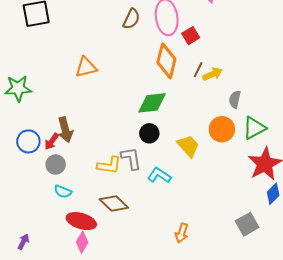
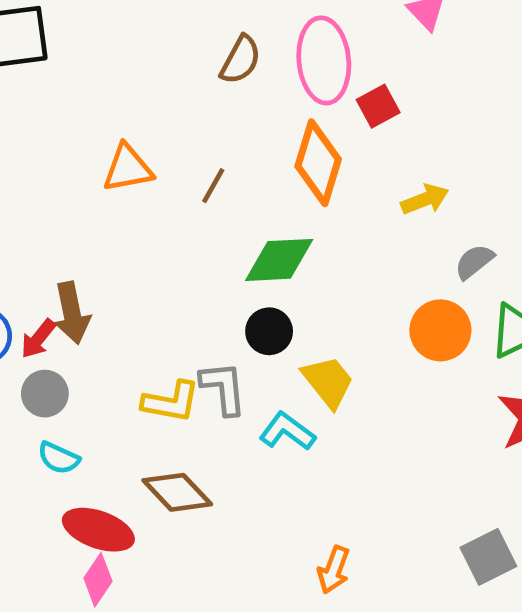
brown line: (198, 70) -> (213, 186), moved
gray semicircle: (235, 99) -> (474, 262), turned 36
yellow trapezoid: (188, 146) -> (328, 382), moved

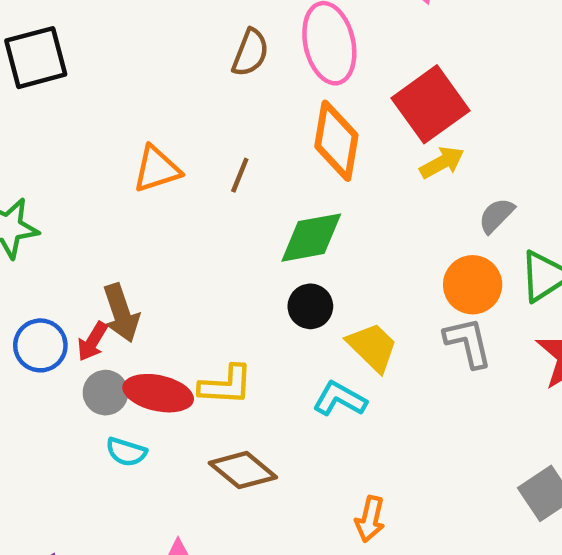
red square: (378, 106) -> (430, 104), moved, size x1.8
gray L-shape: (223, 388) -> (468, 342), moved
red ellipse: (98, 530) -> (158, 393), moved
orange arrow: (334, 570) -> (370, 519), moved

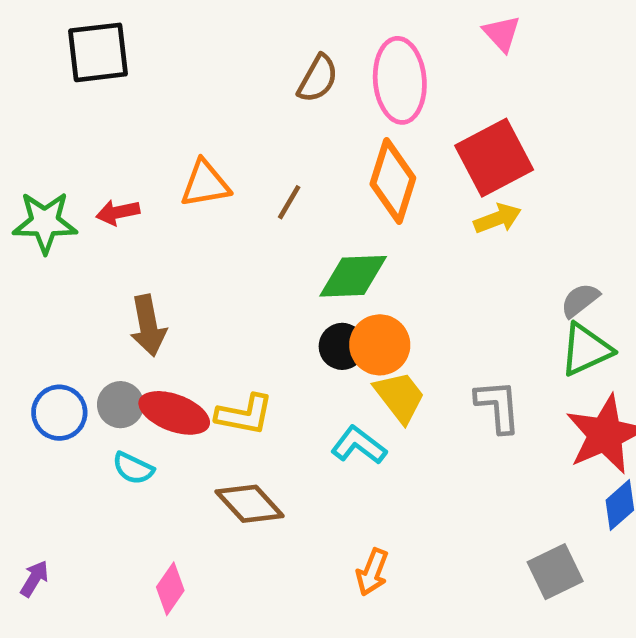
gray semicircle: (496, 216) -> (580, 300), moved
orange circle: (473, 285) -> (380, 345), moved
red arrow: (93, 341) -> (118, 212), moved, turned 39
blue circle: (40, 345) -> (59, 413), moved

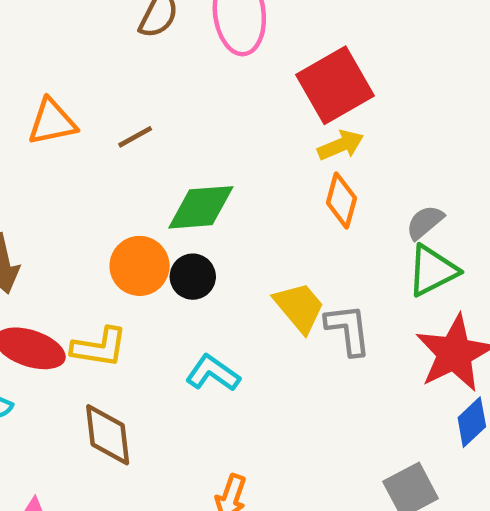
orange diamond: (393, 181) -> (341, 200), moved, size x0.7
brown line: (289, 202) -> (135, 137), turned 33
orange circle: (380, 345) -> (140, 266), moved
yellow trapezoid: (400, 397) -> (299, 307), moved
brown diamond: (250, 504) -> (108, 435), turned 38

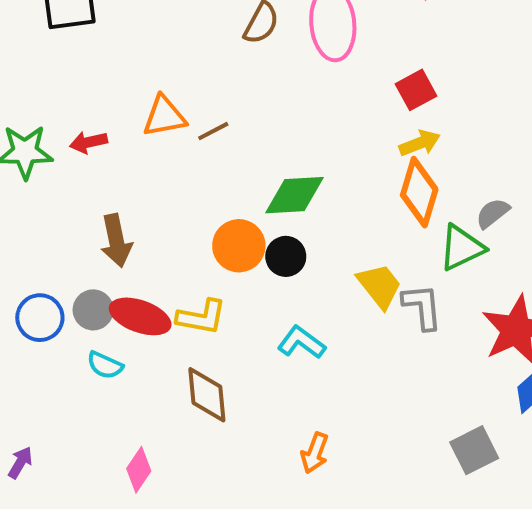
red square: (335, 85) -> (416, 90), size x0.6
brown line: (135, 137) -> (213, 131), moved
orange diamond: (341, 200) -> (419, 192), size x1.4
green triangle: (432, 271) -> (462, 248), moved

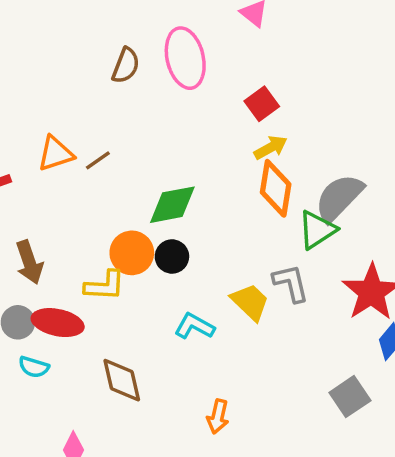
gray semicircle: (493, 213) -> (339, 198), size x1.8
yellow trapezoid: (380, 286) -> (250, 302), moved
yellow L-shape: (201, 317) -> (105, 286), moved

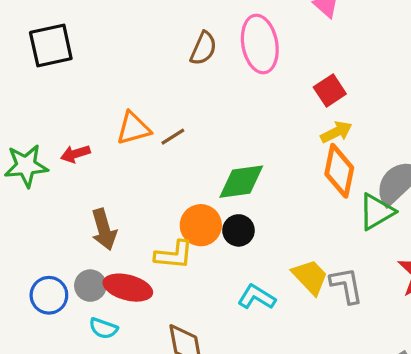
gray L-shape: (291, 283) -> (346, 285), moved

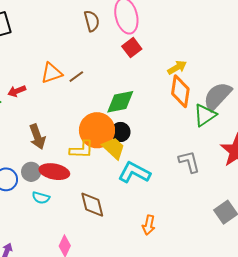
brown semicircle: (203, 48) -> (92, 21), turned -35
red square: (330, 90) -> (132, 48), moved
orange circle: (201, 225) -> (97, 130), size x1.4
yellow trapezoid: (310, 277) -> (114, 148), moved
cyan L-shape: (257, 297) -> (134, 172), size x1.4

